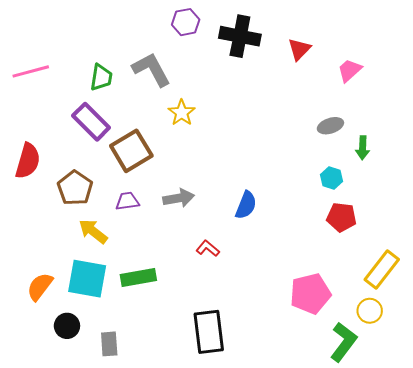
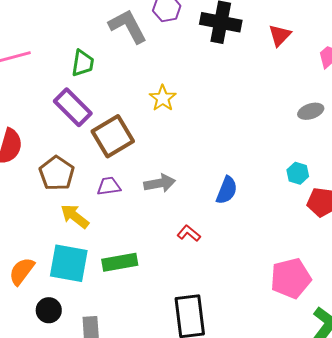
gray L-shape: (151, 69) -> (128, 26), moved
cyan hexagon: (331, 178) -> (298, 173), moved

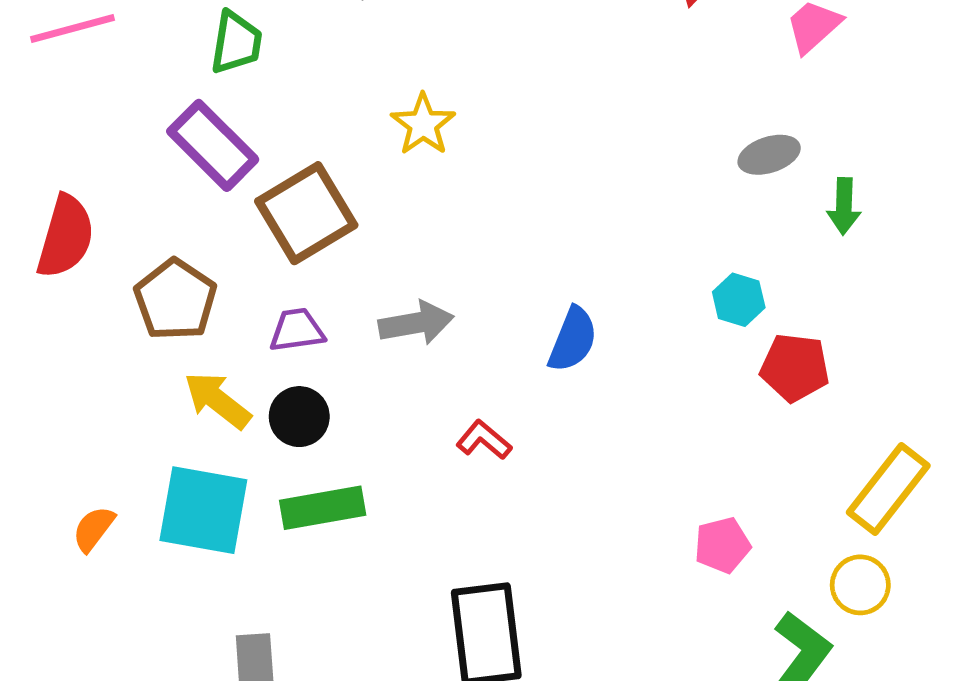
orange semicircle: (22, 271) -> (94, 529), size x0.7
pink pentagon: (291, 278) -> (722, 545), size x0.6
black circle: (49, 310) -> (299, 417), moved

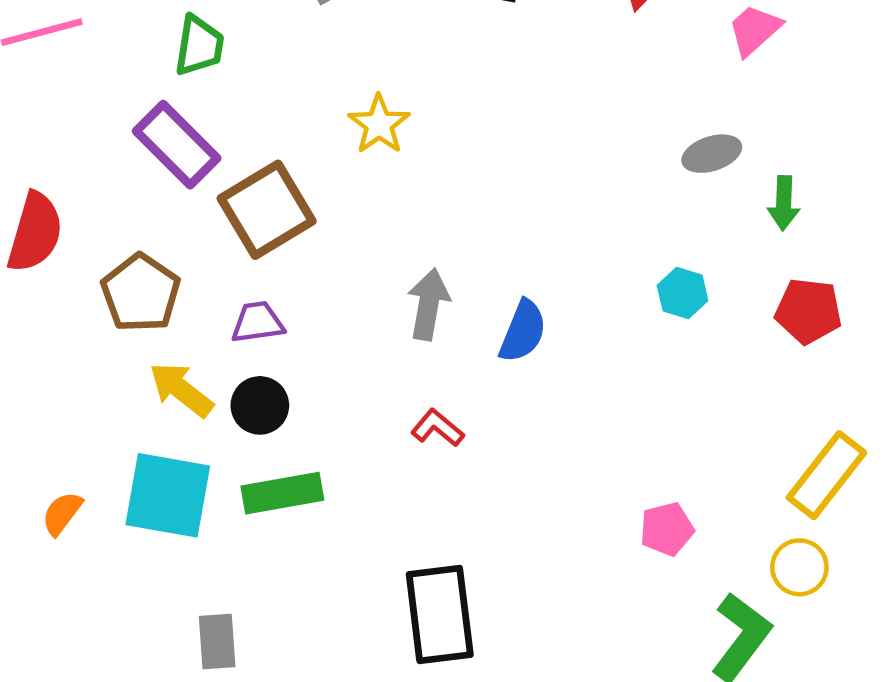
gray arrow: (416, 323) -> (428, 304), moved, turned -70
red pentagon: (795, 368) -> (808, 311), moved

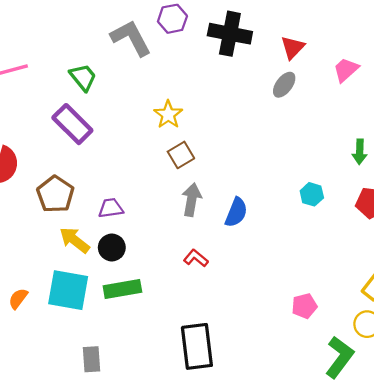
green trapezoid: (199, 46) -> (83, 77), turned -48
gray ellipse: (712, 154) -> (284, 85), moved, turned -35
brown square: (267, 210) -> (181, 155), moved, size x0.6

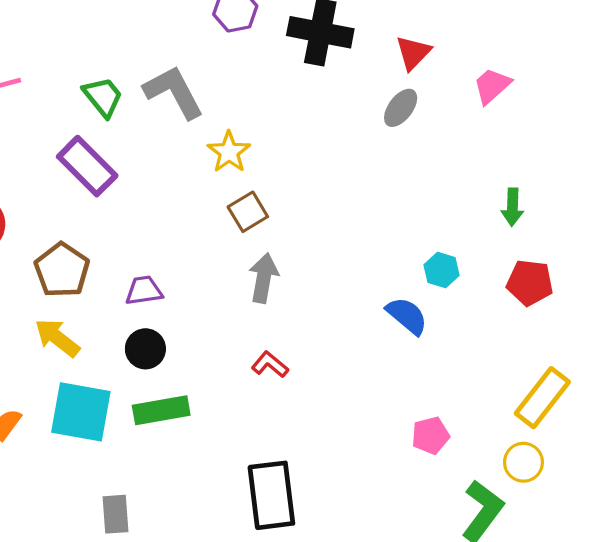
gray L-shape: (131, 38) -> (174, 92), moved
blue semicircle: (236, 212) -> (407, 316), moved, turned -72
yellow arrow: (75, 240) -> (57, 338), moved

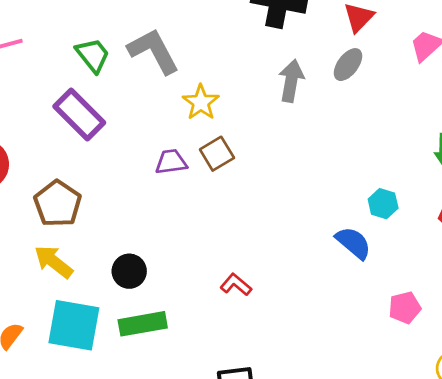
gray arrow: (264, 278) -> (291, 81), moved
purple trapezoid: (144, 291) -> (171, 162), moved
pink pentagon: (431, 435) -> (405, 308), moved

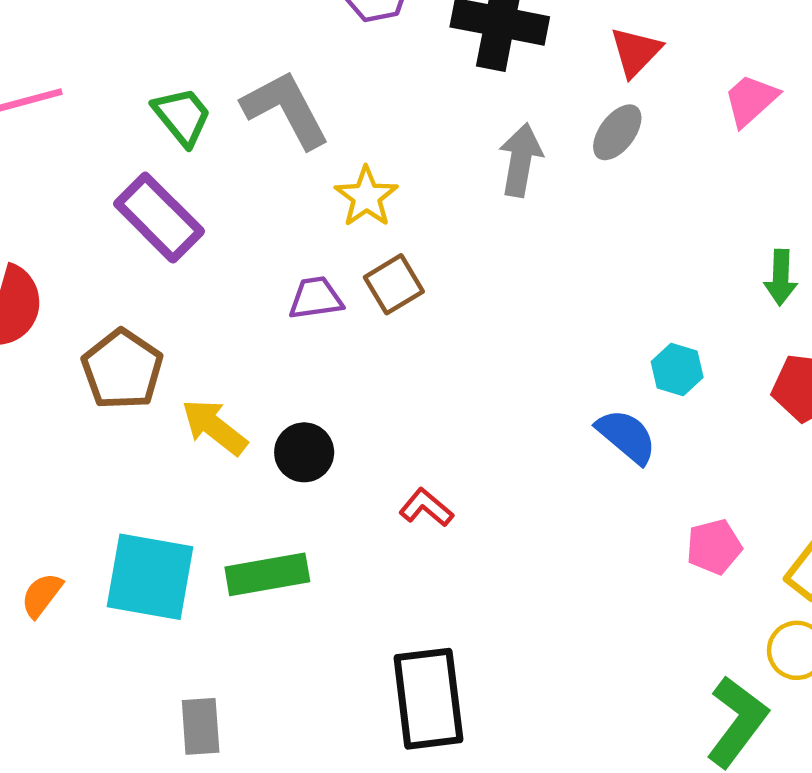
yellow arrow: (54, 262) -> (214, 427), moved
black circle: (129, 271) -> (304, 452), moved

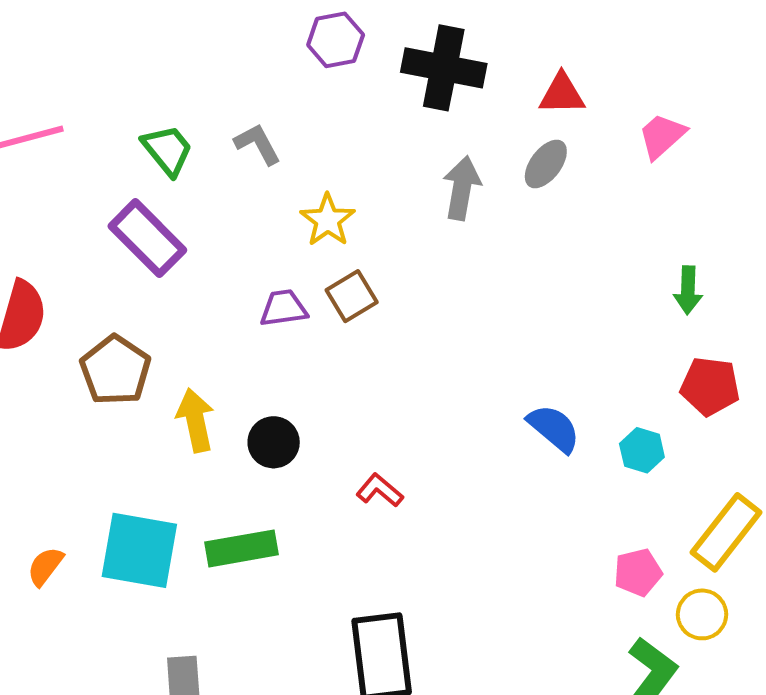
red triangle: (636, 52) -> (562, 94), turned 45
gray L-shape: (286, 109) -> (258, 144), size x0.6
cyan hexagon: (677, 369) -> (642, 450), moved
yellow arrow: (214, 427) -> (195, 420), turned 40
pink pentagon: (714, 547) -> (638, 572), moved

